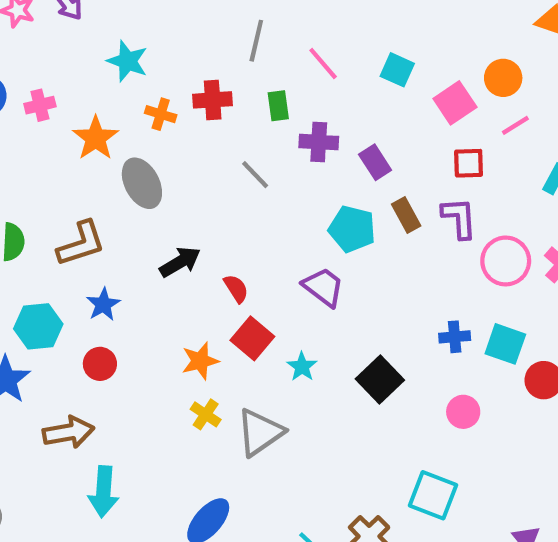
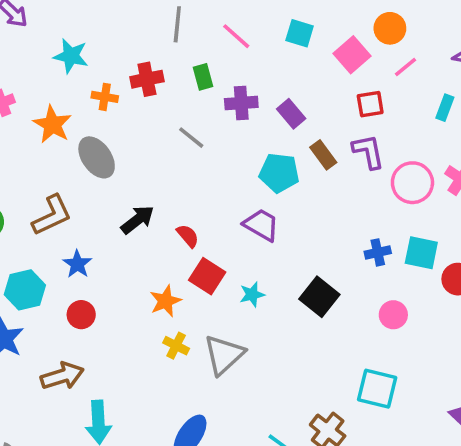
cyan star: (302, 367) -> (252, 295), turned 30

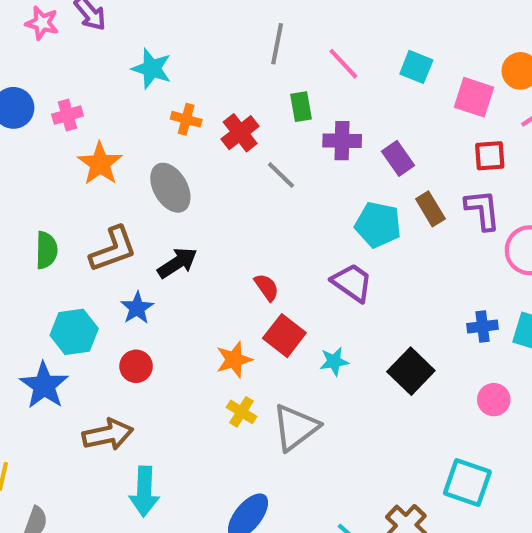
pink square: (352, 55) -> (474, 97), turned -36
red cross: (147, 79) -> (240, 133), moved, turned -32
orange star: (52, 124) -> (100, 164), moved
black arrow: (138, 220) -> (177, 263), moved

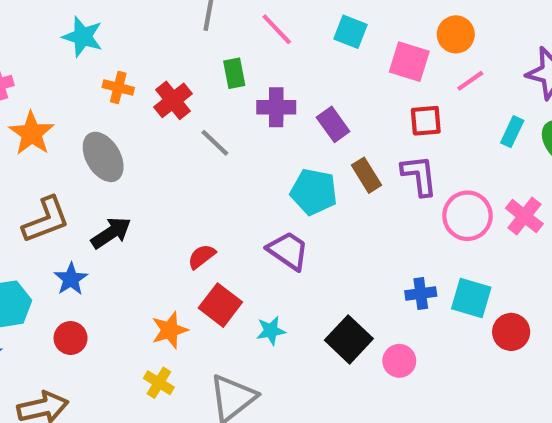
red semicircle: (267, 287) -> (202, 257), turned -92
pink circle: (494, 400) -> (399, 361), moved
yellow cross: (241, 412) -> (159, 383), moved

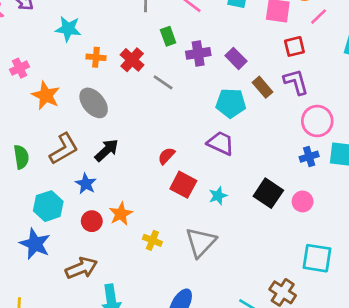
pink circle: (467, 216) -> (317, 121), moved
orange star: (170, 330) -> (121, 214), moved

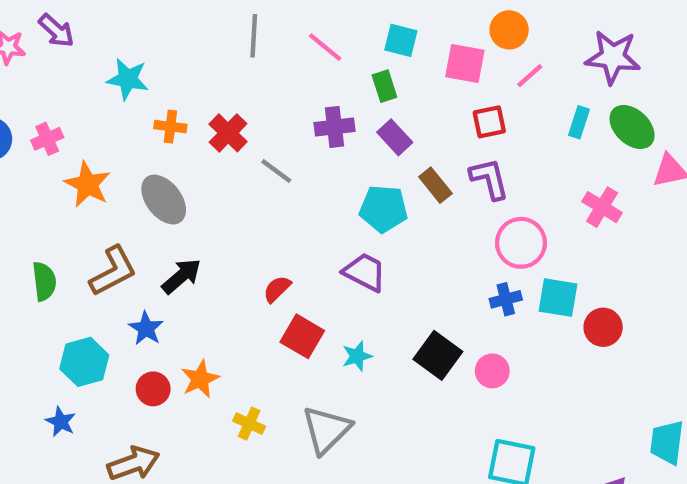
green rectangle: (168, 36) -> (384, 86), moved
blue star: (35, 244) -> (61, 422), size x0.6

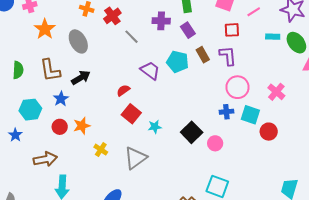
cyan rectangle: (579, 122) -> (273, 37), turned 64
pink cross: (602, 207) -> (276, 92), moved
brown L-shape: (113, 271) -> (50, 70), turned 100
purple trapezoid: (365, 272) -> (150, 71), moved

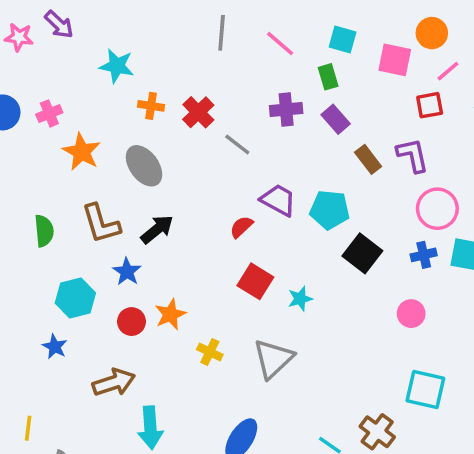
red square: (232, 30) -> (430, 105), moved
cyan pentagon: (178, 62) -> (330, 210), moved
red semicircle: (123, 90) -> (241, 227), moved
black square: (192, 132) -> (362, 253), moved

